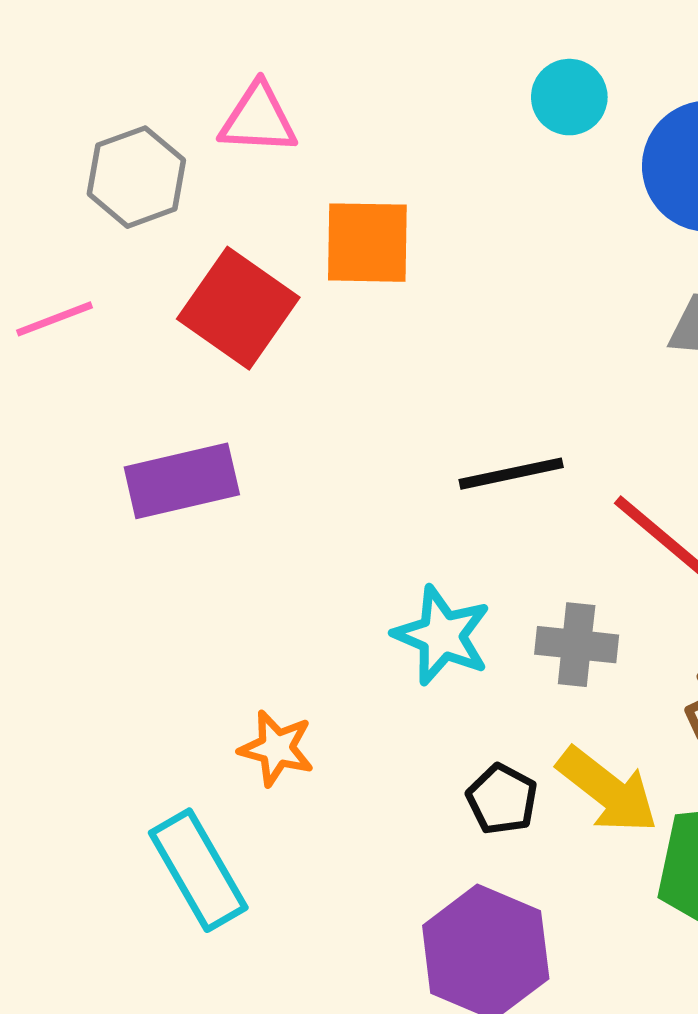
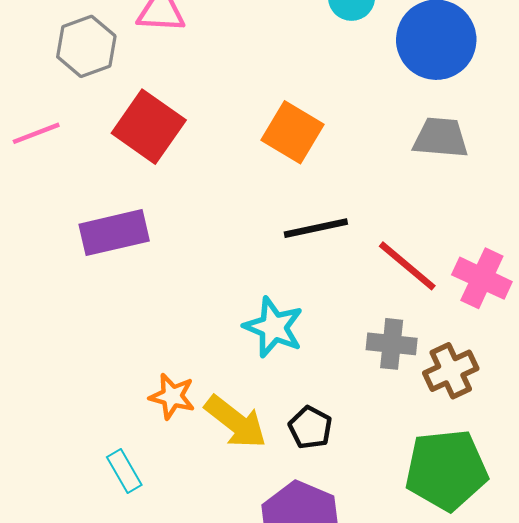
orange square: (367, 243) -> (292, 132), moved, turned 30
gray cross: (577, 645) -> (392, 344), moved
yellow arrow: (608, 790) -> (236, 422), moved
cyan rectangle: (198, 870) -> (124, 471), size x0.6

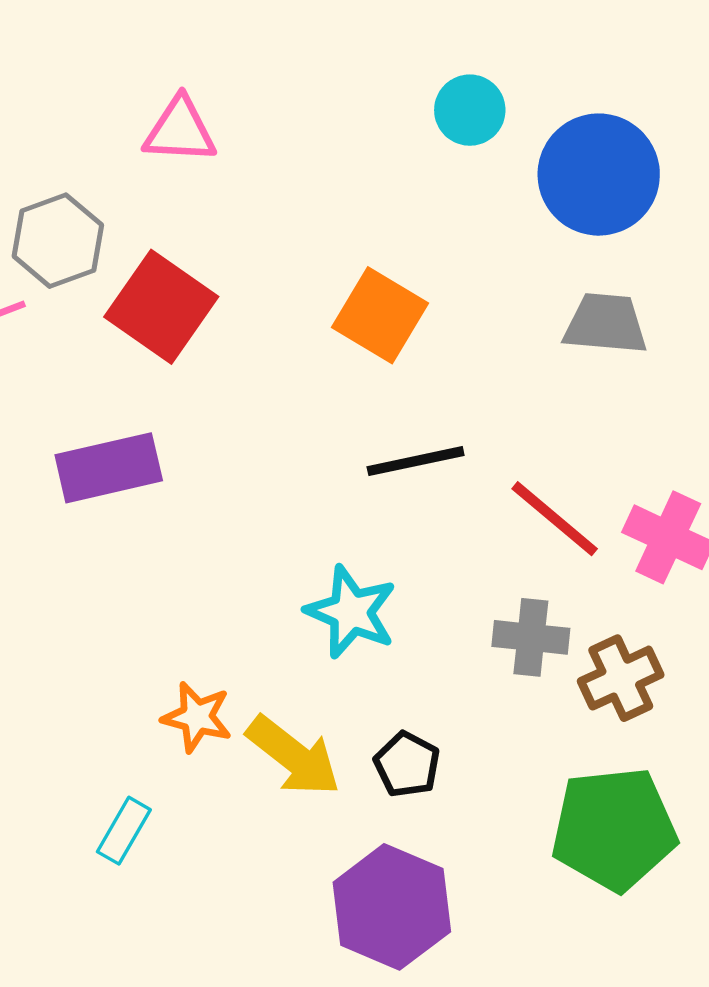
gray hexagon: (86, 46) -> (58, 241), moved
cyan rectangle: (124, 471) -> (124, 831), turned 60

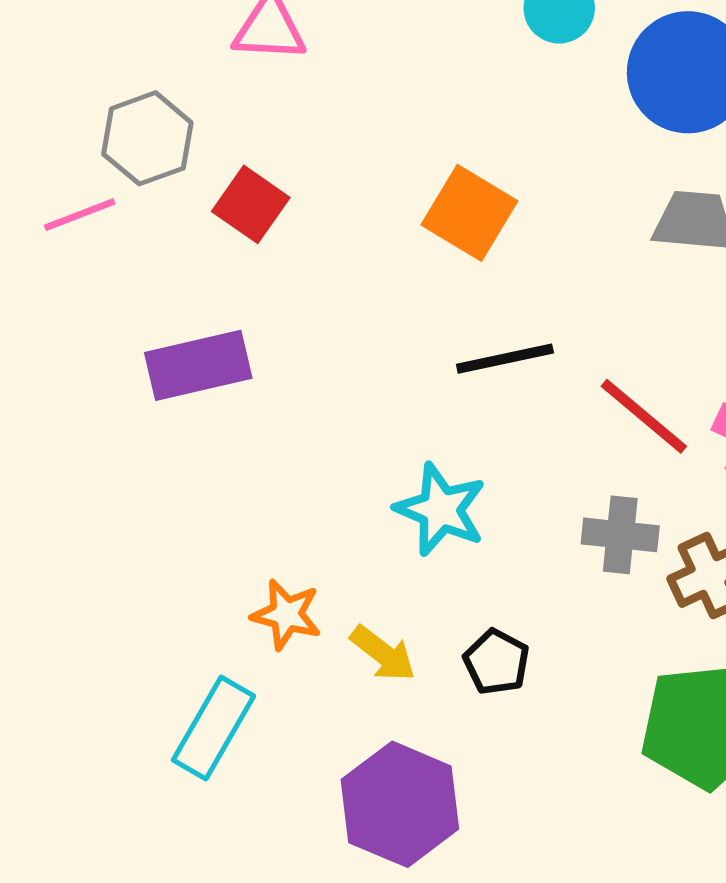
red square: (161, 307) -> (251, 204), size x0.7
yellow arrow: (293, 756) -> (383, 653), size x0.7
cyan rectangle: (124, 831) -> (214, 728), size x1.5
purple hexagon: (392, 907) -> (400, 804), moved

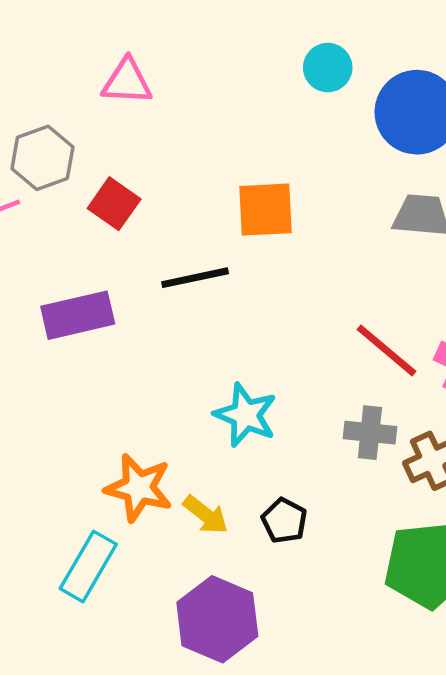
orange square: (469, 213) -> (265, 210), turned -34
black line: (505, 359) -> (195, 278), moved
orange star: (286, 615) -> (139, 488), size x1.4

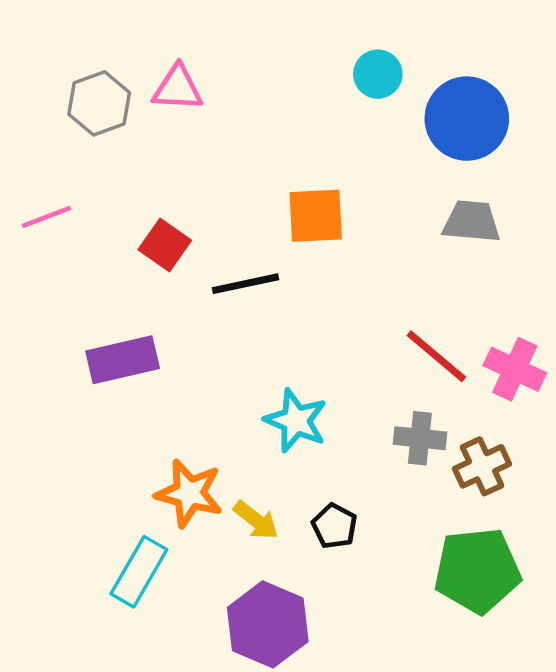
gray hexagon: (42, 158) -> (99, 103), moved
red square: (114, 204) -> (165, 245), moved
purple rectangle: (78, 315) -> (123, 360), moved

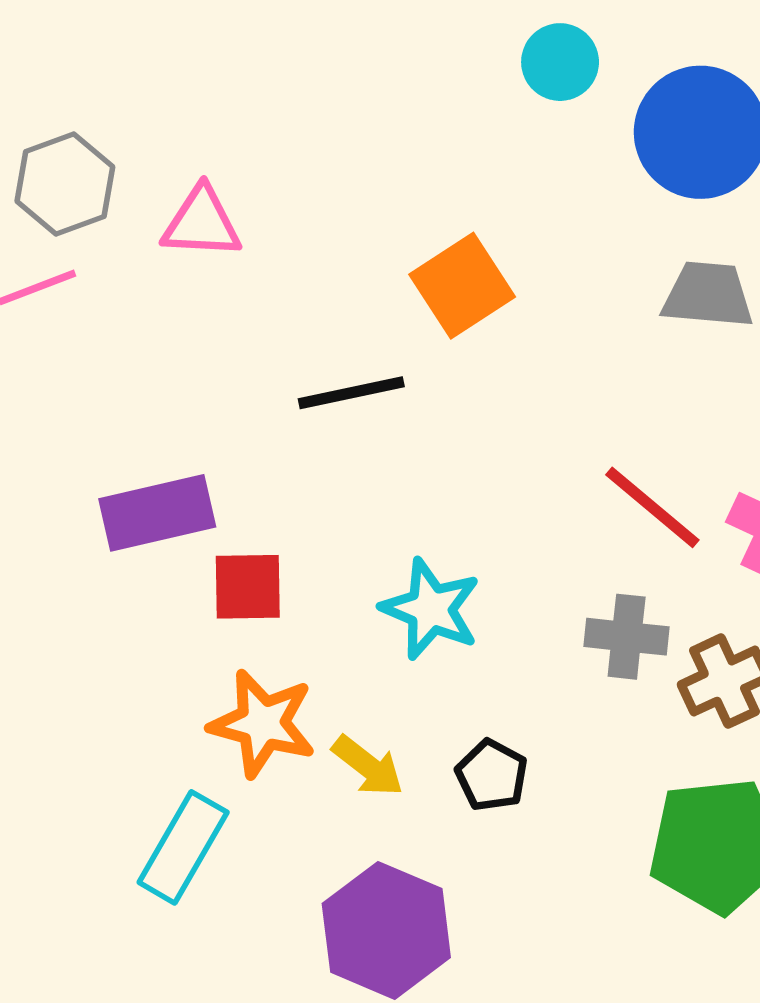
pink triangle: (178, 88) -> (202, 223), moved
gray hexagon: (99, 103) -> (65, 184), moved
orange square: (316, 216) -> (462, 286), turned -30
red square: (165, 245) -> (248, 587), moved, turned -36

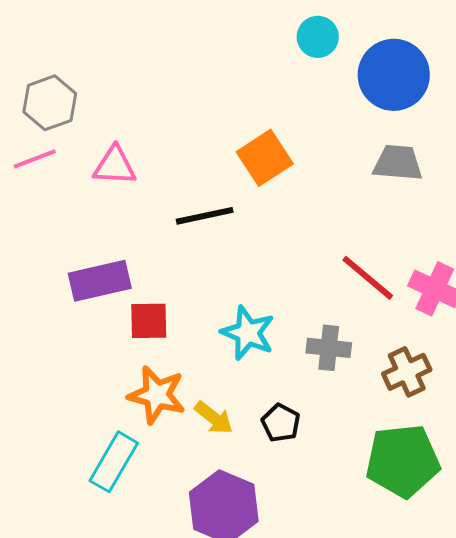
pink triangle: (202, 223) -> (115, 166), moved
gray cross: (627, 637) -> (329, 348), moved

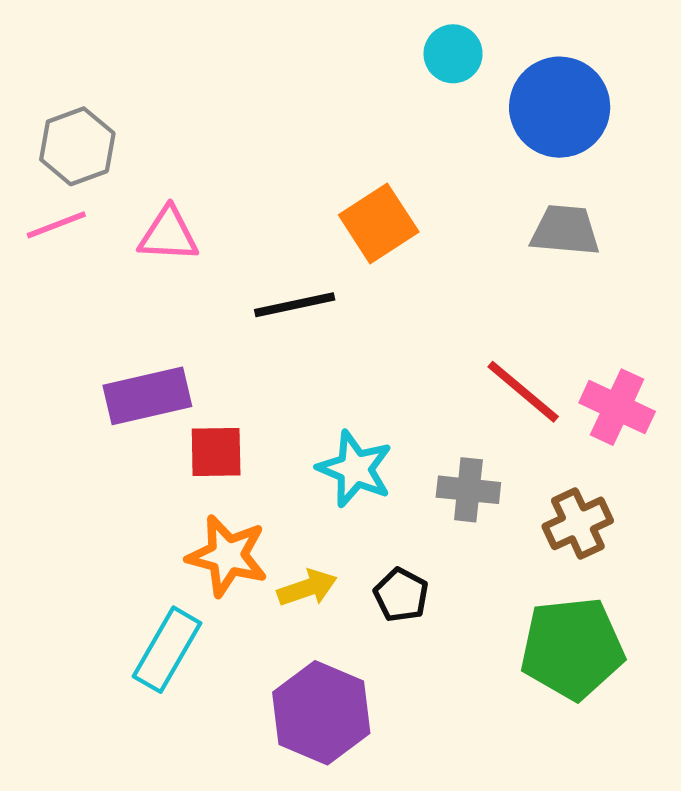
yellow arrow: (214, 418) -> (307, 588), turned -57

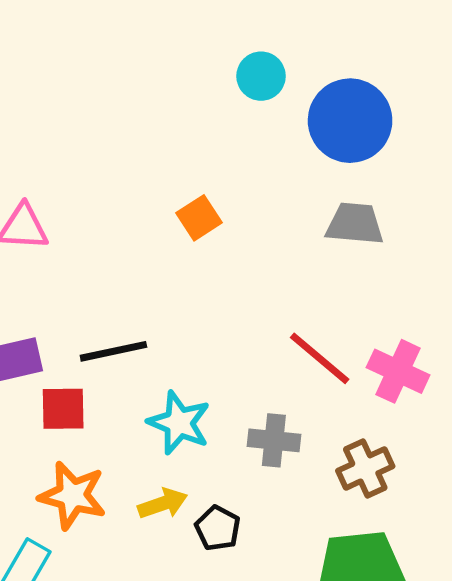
orange square: (379, 223) -> (199, 218), size x0.7
black line: (295, 305) -> (113, 351), moved
yellow arrow: (307, 588) -> (163, 504), moved

